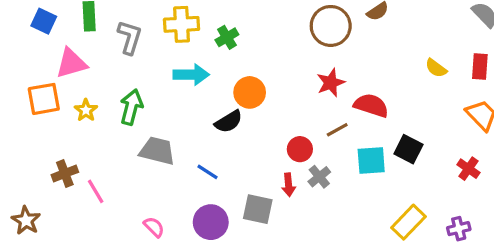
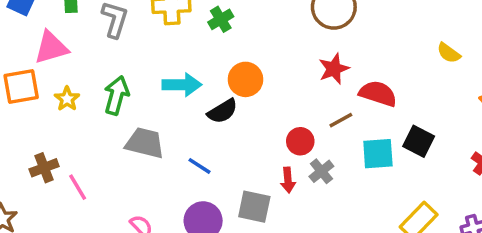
cyan arrow: (191, 75) -> (182, 85), moved

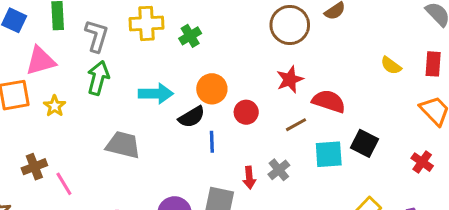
green arrow: (117, 95) -> (98, 78), moved
red circle: (300, 141) -> (246, 112), moved
blue line: (200, 166) -> (212, 142), moved, turned 55

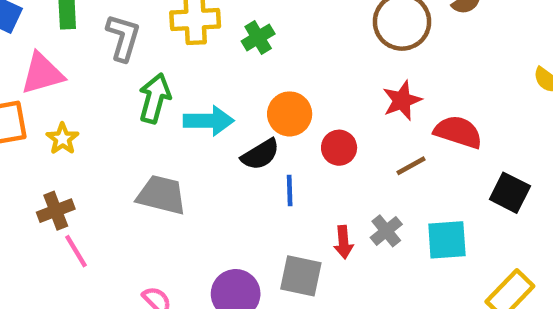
green arrow: (98, 78) -> (155, 98), moved
cyan square: (329, 154) -> (447, 240), moved
brown cross: (34, 167) -> (56, 211), moved

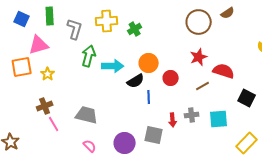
gray trapezoid: (161, 195) -> (87, 115), moved
gray cross: (386, 231) -> (192, 115), turned 32

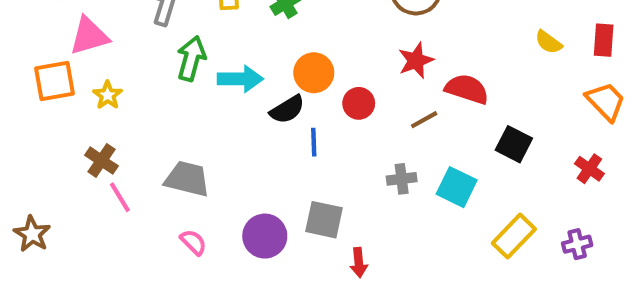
brown cross: (45, 106) -> (101, 161), turned -35
cyan square: (219, 119) -> (457, 187), turned 30
red arrow: (173, 120) -> (359, 263), moved

